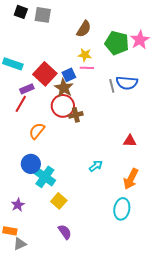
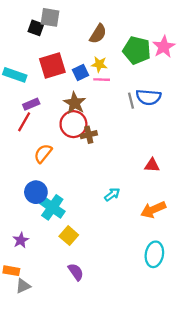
black square: (21, 12) -> (36, 28), moved
red square: (45, 74) -> (52, 65), moved, turned 30
blue square: (69, 75) -> (80, 73), moved
orange arrow: (131, 179) -> (153, 210), turned 40
cyan ellipse: (122, 209) -> (154, 254), moved

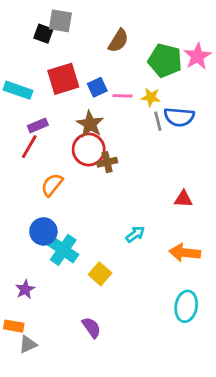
yellow star: (99, 64) -> (151, 97), moved
orange arrow: (153, 210) -> (185, 253), turned 30
yellow square: (69, 236) -> (100, 274), moved

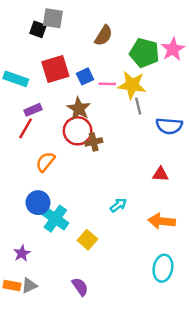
yellow star: (151, 97) -> (132, 85), size x1.6
blue semicircle: (179, 117) -> (169, 126), moved
gray triangle: (28, 344) -> (29, 286), moved

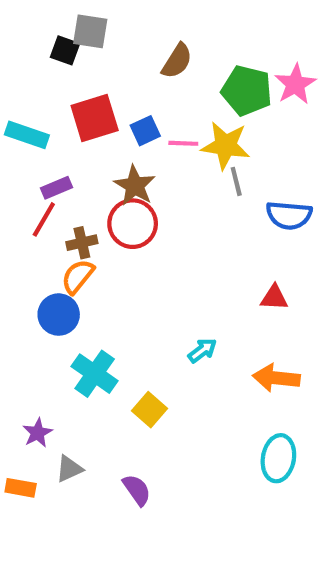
brown cross: (94, 142) -> (82, 243), moved
blue circle: (38, 203) -> (59, 315), moved
gray triangle: (29, 286) -> (69, 469), moved

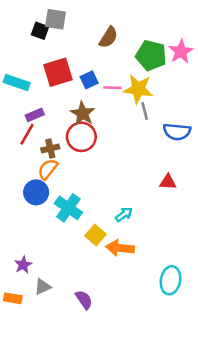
cyan cross: (95, 374) -> (68, 208), moved
orange arrow: (276, 378) -> (120, 248), moved
yellow square: (149, 410) -> (96, 235), moved

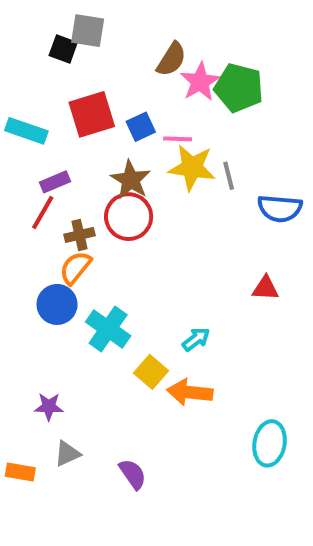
pink star: (181, 52) -> (200, 82), moved
yellow star: (138, 89) -> (192, 168), moved
purple star: (23, 265) -> (49, 407), moved, turned 30

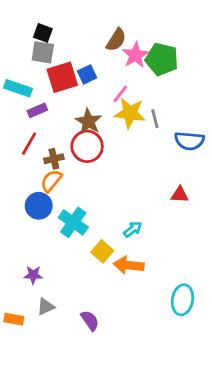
gray square: (88, 31) -> (43, 52), moved
blue square: (141, 127) -> (87, 74), moved
pink line: (178, 139) -> (120, 94), turned -54
purple rectangle: (55, 182) -> (37, 110), moved

